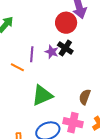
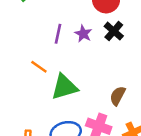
black cross: (65, 48) -> (114, 31), moved
orange line: (17, 67) -> (39, 67), moved

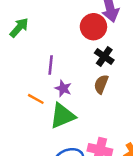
purple star: (83, 34) -> (63, 88), moved
brown semicircle: (118, 96) -> (101, 84), moved

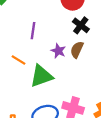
purple star: (63, 88) -> (58, 51), moved

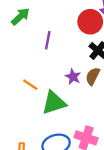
purple line: (33, 31) -> (48, 40), moved

